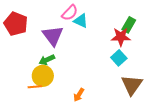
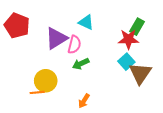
pink semicircle: (70, 13) -> (74, 45), moved, turned -30
purple triangle: (53, 36) -> (56, 38), turned 35
green arrow: (47, 60) -> (81, 64), moved
brown triangle: (132, 85) -> (140, 73), moved

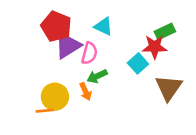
red pentagon: (17, 25) -> (56, 26), moved
green rectangle: (137, 27) -> (165, 31), turned 35
cyan square: (126, 62) -> (138, 63), moved
orange arrow: (84, 101) -> (86, 92), moved, turned -56

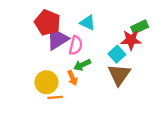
brown triangle: (169, 88) -> (119, 75), moved
orange line: (45, 111) -> (55, 97), moved

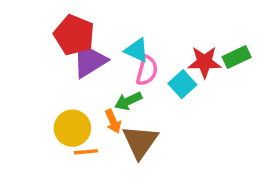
cyan triangle: (88, 23) -> (137, 50), moved
green rectangle: (140, 27) -> (237, 57), moved
pink semicircle: (76, 45) -> (147, 71), moved
brown triangle: (119, 75) -> (140, 142), moved

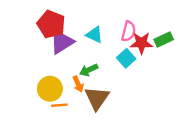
pink semicircle: (147, 71) -> (129, 31), moved

